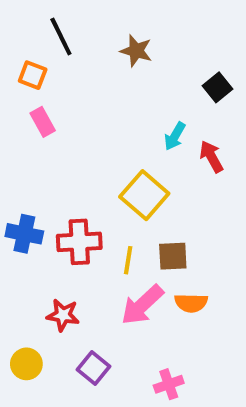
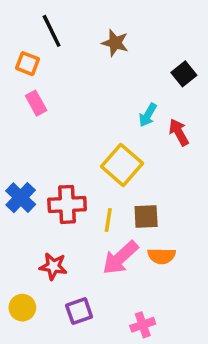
blue cross: (24, 234) -> (21, 198), turned 32
purple square: (93, 368) -> (79, 311), turned 32

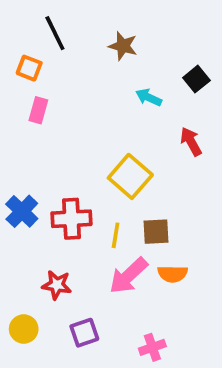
pink rectangle: (36, 103) -> (38, 110), turned 45
cyan arrow: (148, 115) -> (149, 97), moved, turned 85

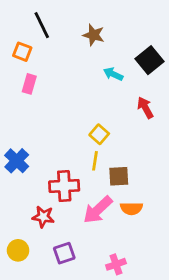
black square: (196, 79) -> (150, 60), size x1.4
yellow square: (130, 176) -> (99, 134), size x0.6
red cross: (71, 219) -> (64, 186), moved
yellow line: (116, 235) -> (95, 161), moved

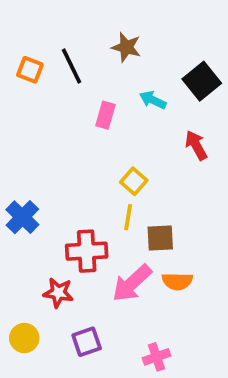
black line: (42, 25) -> (71, 66), moved
pink rectangle: (29, 84) -> (105, 115), moved

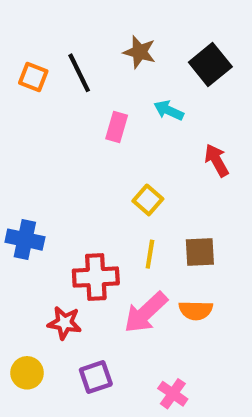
black square: (202, 81) -> (210, 65), moved
blue cross: (22, 217) -> (25, 240), turned -32
yellow line: (128, 217) -> (150, 254), moved
brown square: (160, 238) -> (200, 252), moved
pink cross: (156, 357) -> (173, 394), turned -36

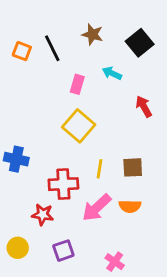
yellow square: (148, 200) -> (79, 126), moved, size x1.6

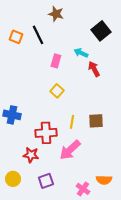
brown star: (92, 34) -> (56, 14), moved
red arrow: (144, 106) -> (94, 69), moved
yellow square: (79, 126) -> (57, 91), size x0.6
orange semicircle: (130, 206) -> (104, 180), moved

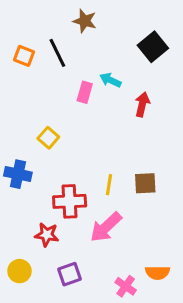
cyan arrow: (81, 53) -> (110, 80), moved
red arrow: (94, 69) -> (142, 104), turned 42
yellow square: (57, 91) -> (48, 138), moved

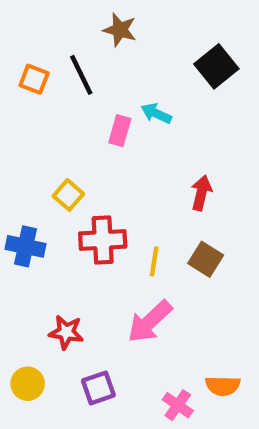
red arrow: (142, 104) -> (201, 193), moved
brown square: (145, 183) -> (206, 259), turned 35
red cross: (70, 201) -> (103, 240), moved

